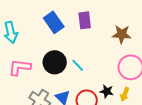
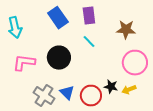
cyan line: (78, 65) -> (89, 42), moved
yellow arrow: (125, 94) -> (129, 90), turned 48

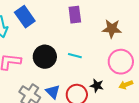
blue rectangle: (58, 18) -> (25, 17), moved
cyan line: (89, 42) -> (75, 56), moved, turned -32
yellow arrow: (129, 90) -> (126, 85), moved

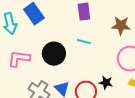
cyan line: (75, 56) -> (84, 42), moved

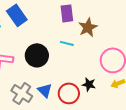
brown star: (121, 26) -> (88, 27), moved, turned -30

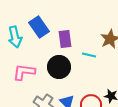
purple rectangle: (67, 13) -> (65, 39), moved

